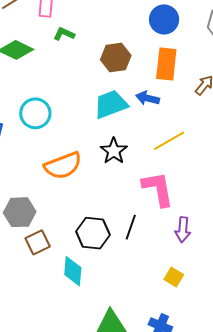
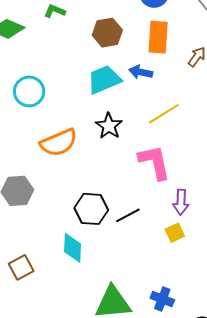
black line: (131, 227) -> (128, 215), moved, turned 45
brown square: (38, 242) -> (21, 267), moved
yellow square: (174, 277) -> (175, 233), moved, turned 36

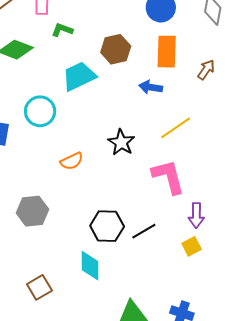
cyan trapezoid: (104, 80) -> (79, 76), moved
orange semicircle: (59, 143) -> (72, 161), size x0.6

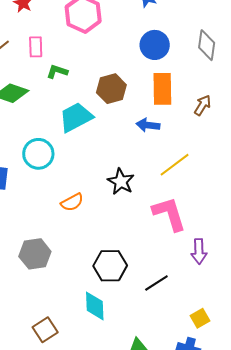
black line: (144, 231) -> (156, 283), moved
yellow square: (192, 246) -> (200, 318), moved

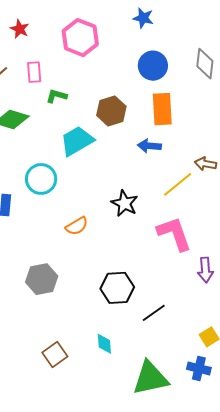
brown arrow: (203, 105) -> (205, 164), moved, turned -110
black line: (156, 283) -> (154, 313), moved
cyan diamond: (95, 306) -> (104, 344), moved, size x0.7

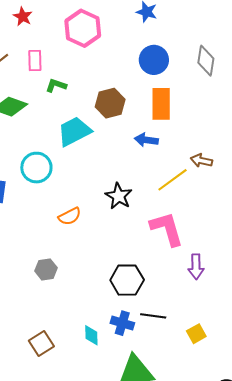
gray hexagon: (42, 279) -> (46, 269), moved, size x0.7
black hexagon: (117, 288) -> (127, 280), moved
black line: (154, 313) -> (153, 316), moved, turned 40
blue cross: (199, 368) -> (122, 323), moved

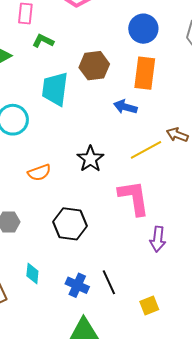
cyan trapezoid: (74, 131) -> (55, 89), turned -63
black hexagon: (127, 280) -> (70, 224), moved
black line: (153, 316) -> (109, 282), turned 50
cyan diamond: (91, 335) -> (32, 273), moved

